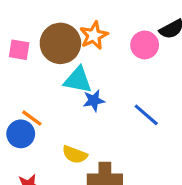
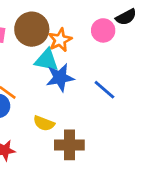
orange star: (94, 35) -> (60, 40), moved
blue star: (94, 101) -> (60, 78), size x1.5

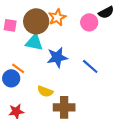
orange star: (60, 40) -> (57, 17), moved
cyan triangle: (47, 60) -> (34, 42), moved

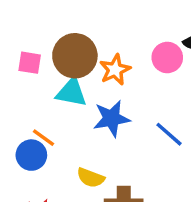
orange star: (57, 17) -> (115, 70), moved

